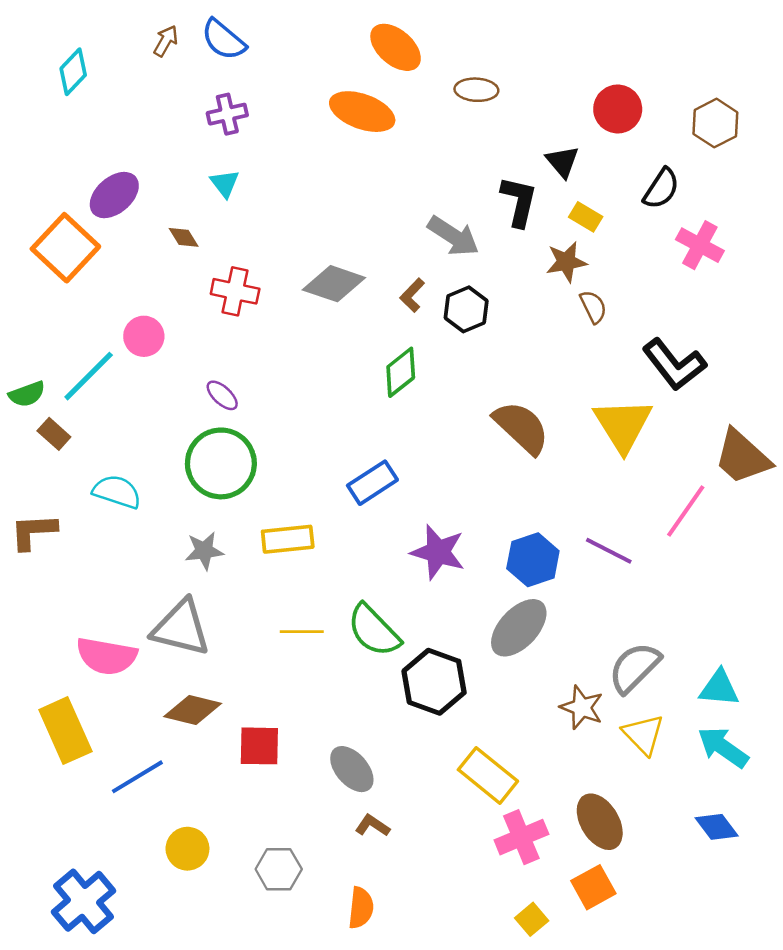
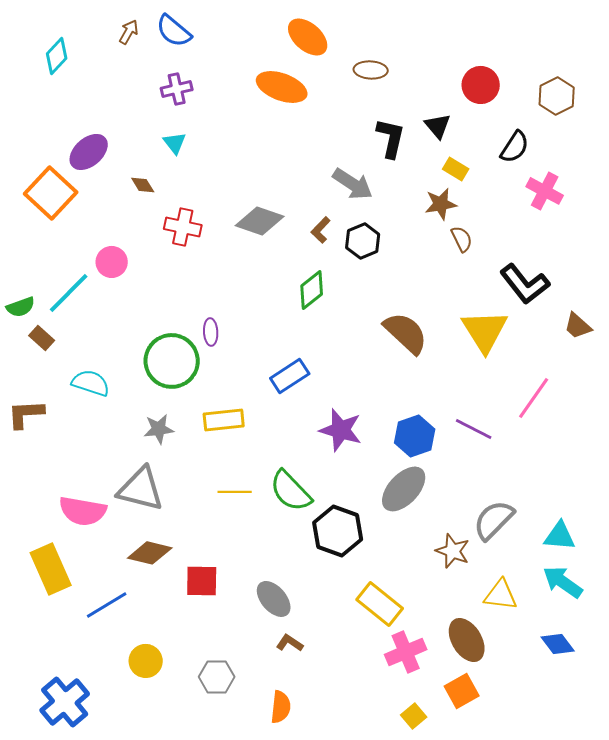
black L-shape: (519, 201) -> (391, 138), moved
purple ellipse: (222, 395) -> (211, 332), moved, turned 44
brown trapezoid: (742, 457) -> (578, 326), moved, size x0.6
yellow triangle: (643, 734) -> (501, 595), moved, turned -39

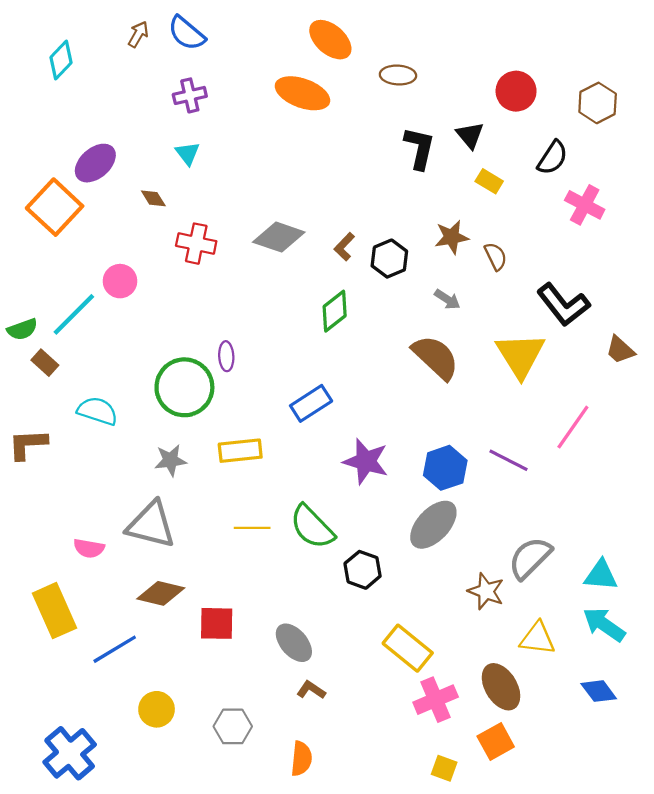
gray arrow: (353, 184) -> (447, 299), moved, size x0.6
brown star: (441, 204) -> (452, 237), moved
pink semicircle: (83, 511) -> (89, 548), size x0.6
black hexagon: (338, 531) -> (363, 570), size x0.7
yellow square: (414, 716) -> (444, 768), turned -30

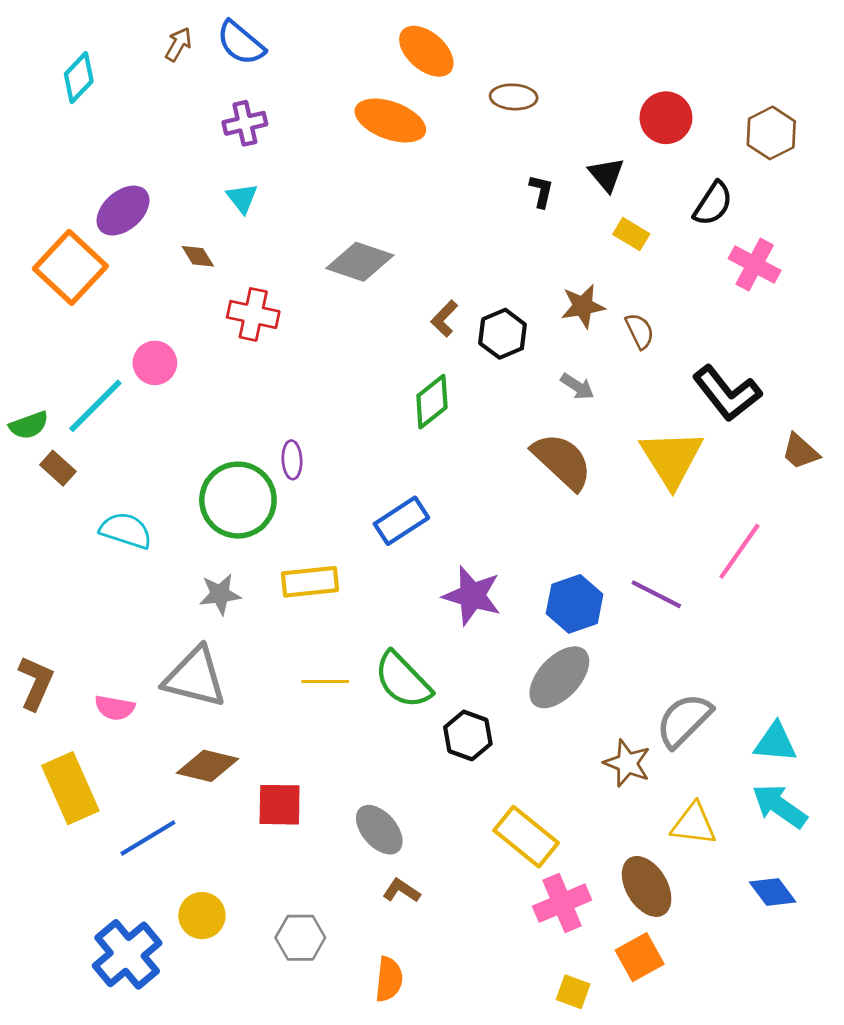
black L-shape: (419, 148) -> (541, 191), size x0.6
gray diamond: (279, 237) -> (360, 262), moved
brown L-shape: (28, 444) -> (36, 683), moved, turned 117
blue cross: (70, 753) -> (127, 954), moved

